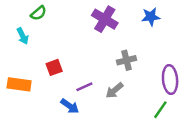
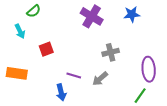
red square: (54, 67) -> (46, 49), moved
purple line: (84, 87) -> (74, 75), turned 40
blue arrow: (70, 106) -> (61, 92), turned 42

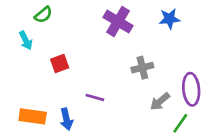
orange rectangle: (17, 73) -> (33, 116), moved
gray arrow: (100, 79) -> (160, 101), moved
blue arrow: (61, 92) -> (66, 119), moved

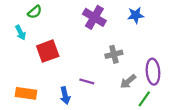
red square: (60, 64) -> (48, 51), size x1.5
purple line: (95, 97) -> (87, 81), moved
blue arrow: (66, 119) -> (65, 96), moved

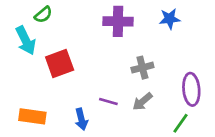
purple cross: (94, 17) -> (118, 21), turned -30
cyan arrow: (21, 33) -> (26, 40), size x1.5
gray arrow: (128, 81) -> (142, 102), moved

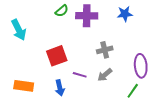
green semicircle: (43, 15) -> (62, 11), moved
red square: (60, 64) -> (57, 56), moved

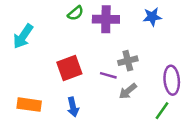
cyan arrow: (19, 30) -> (23, 36), turned 60
purple line: (80, 75) -> (108, 75), moved

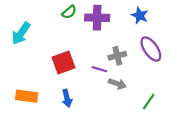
blue star: (152, 17) -> (140, 15), turned 30
purple ellipse: (172, 80) -> (151, 49), moved, turned -30
gray arrow: (128, 91) -> (117, 84), turned -120

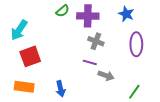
purple ellipse: (151, 49) -> (136, 44), turned 35
gray cross: (117, 56) -> (96, 41), moved, turned 35
red square: (64, 62) -> (30, 56), moved

